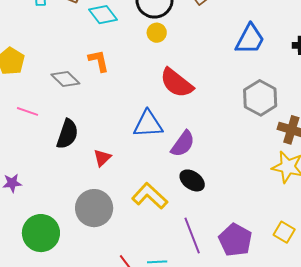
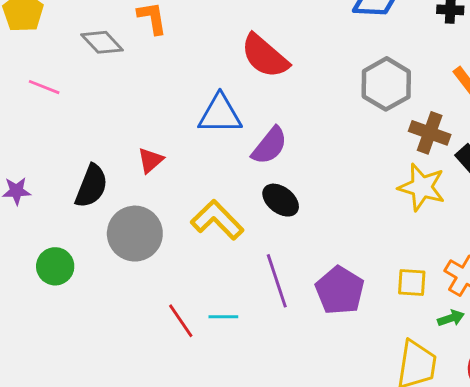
black semicircle: (67, 134) -> (91, 186), moved
yellow square: (284, 232) -> (412, 282), turned -30
green circle: (41, 233) -> (55, 266), size x0.7

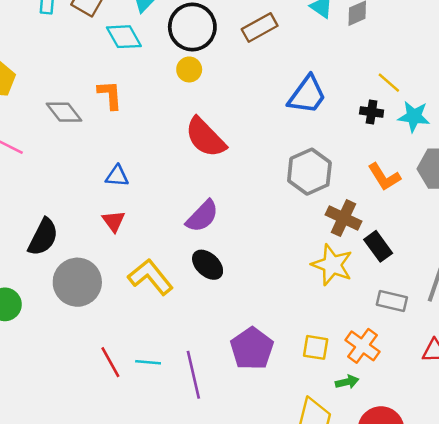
blue triangle: (220, 114) -> (117, 176), moved, size x0.6
red triangle: (150, 160) -> (114, 221), moved, turned -30
purple line: (277, 281) -> (193, 375), moved

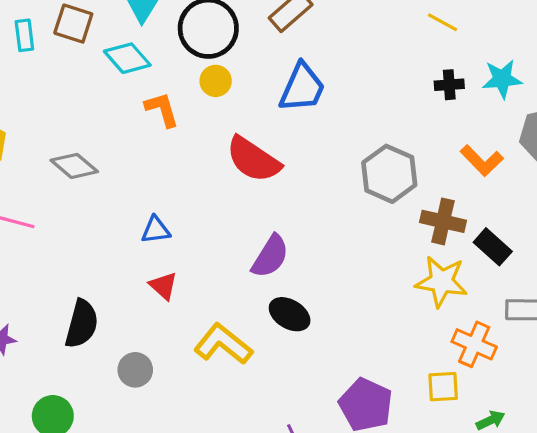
yellow line: (389, 83) -> (442, 22), moved
orange L-shape: (110, 95) -> (162, 109), moved
blue trapezoid: (307, 95) -> (302, 88), moved
gray circle: (77, 282) -> (135, 370), size x0.6
orange cross: (363, 346) -> (474, 344), moved

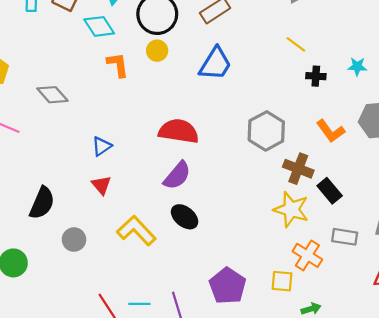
yellow line: (442, 22) -> (296, 44), moved
cyan star: (502, 79) -> (357, 66), moved, size x0.7
red semicircle: (253, 159) -> (179, 131), moved, turned 147
blue triangle: (156, 230) -> (102, 146), turned -35

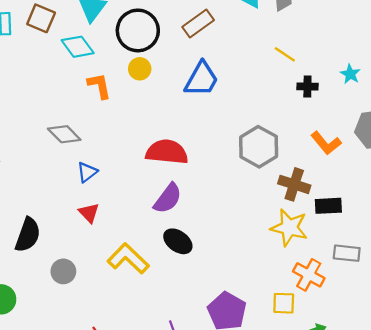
cyan star: (357, 66) -> (350, 74), turned 30
gray diamond: (52, 95) -> (64, 134), moved
black rectangle: (330, 191) -> (328, 206), turned -50

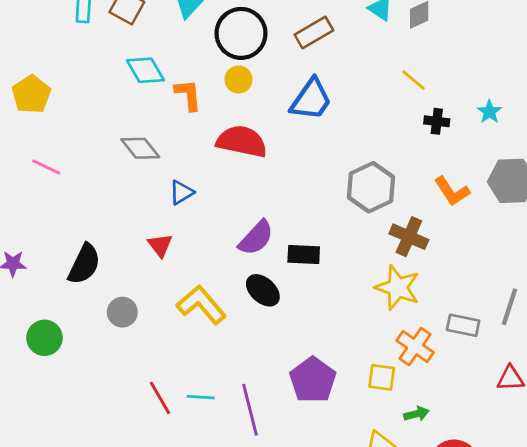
cyan diamond: (78, 47) -> (145, 70), moved
red semicircle: (167, 152) -> (242, 141), moved
blue triangle: (87, 172) -> (181, 192), moved
black rectangle: (328, 206) -> (304, 254), moved

